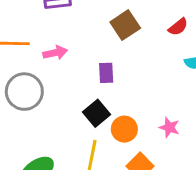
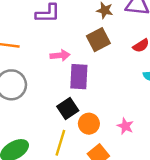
pink arrow: (55, 53) -> (60, 55), moved
purple rectangle: (106, 73) -> (79, 77), size x1.5

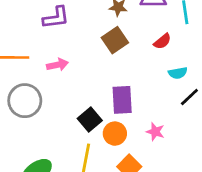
pink arrow: (60, 55) -> (57, 65), moved
purple rectangle: (79, 77) -> (122, 100), moved

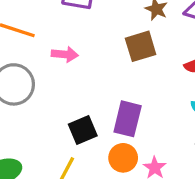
orange circle: (115, 134) -> (123, 158), moved

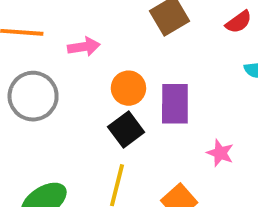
orange circle: (123, 158) -> (128, 88), moved

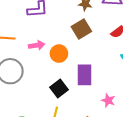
orange circle: (128, 88) -> (59, 54), moved

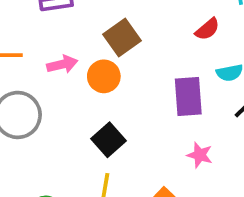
brown square: (81, 29) -> (122, 38), moved
purple rectangle: (84, 75) -> (188, 96), moved

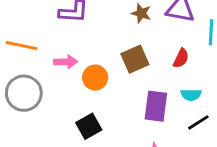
red semicircle: (207, 29) -> (181, 58), turned -36
brown square: (122, 38) -> (135, 59), moved

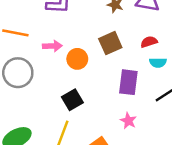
red semicircle: (181, 58) -> (149, 42), turned -133
cyan semicircle: (191, 95) -> (158, 63), moved

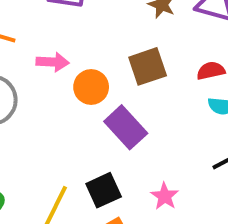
purple rectangle: (128, 82) -> (126, 127), moved, turned -55
black square: (72, 100) -> (104, 190), moved

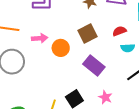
purple rectangle: (126, 127) -> (94, 65), moved

